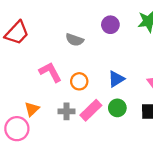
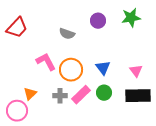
blue triangle: (116, 79) -> (103, 68), turned -35
orange circle: (79, 81) -> (71, 70), size x1.5

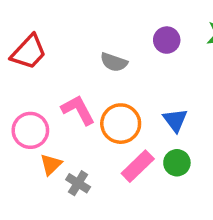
gray cross: (60, 96) -> (78, 183), moved, turned 32
pink circle: (17, 111) -> (30, 130), moved

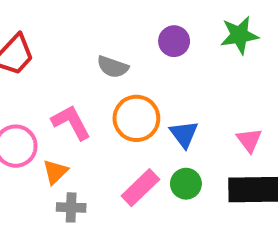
orange circle: (121, 124) -> (136, 118), moved
orange triangle: (51, 164) -> (55, 172), moved
gray cross: (78, 183) -> (71, 207), turned -30

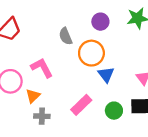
gray semicircle: (113, 67) -> (66, 36), turned 48
orange circle: (136, 118) -> (91, 53), moved
green circle: (186, 184) -> (114, 111), moved

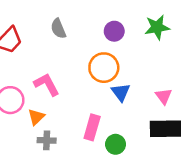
gray semicircle: (66, 36) -> (58, 29), moved
pink rectangle: (81, 105) -> (92, 127), turned -30
green circle: (114, 111) -> (116, 144), moved

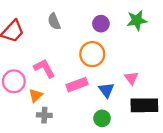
blue triangle: (121, 92) -> (106, 90), moved
pink triangle: (164, 96) -> (131, 78), moved
pink rectangle: (92, 127) -> (77, 85), moved, turned 54

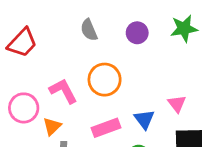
gray semicircle: (54, 21) -> (89, 30), moved
orange circle: (92, 54) -> (105, 80), moved
pink rectangle: (77, 85) -> (106, 128), moved

